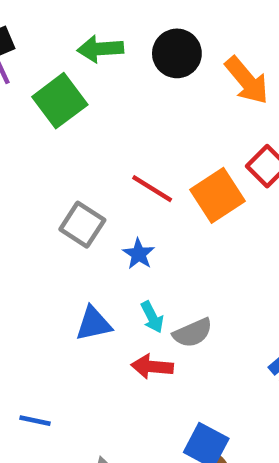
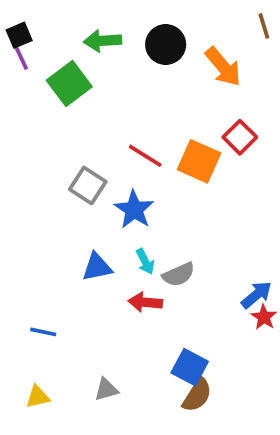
orange square: (217, 195) -> (199, 161), turned -33
blue star: (139, 254) -> (134, 210), size x1.5
blue line: (35, 421) -> (43, 332), moved

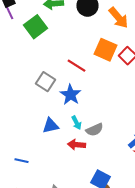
orange square: (199, 161) -> (106, 50), moved

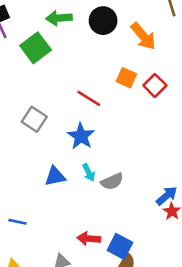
orange square: (106, 50) -> (126, 78), size x0.7
gray square: (46, 82) -> (34, 119), moved
red arrow: (76, 145) -> (89, 239), moved

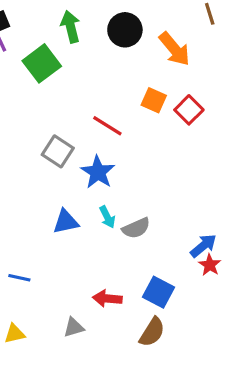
green arrow: (59, 18) -> (71, 27), turned 80
gray square: (34, 119) -> (58, 151), moved
blue square: (120, 246) -> (159, 292), moved

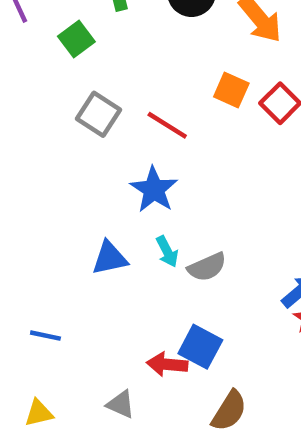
green square: (42, 63) -> (76, 39), size x0.7
gray square: (58, 151) -> (99, 114), moved
blue square: (159, 292) -> (200, 347), moved
gray triangle: (74, 327) -> (121, 404), turned 40

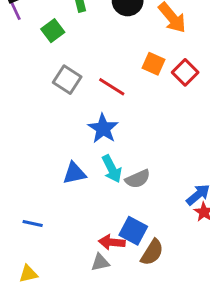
cyan arrow: (167, 251) -> (112, 169), size x1.4
gray triangle: (121, 404) -> (100, 262), moved, turned -36
brown semicircle: (229, 411) -> (152, 252), moved

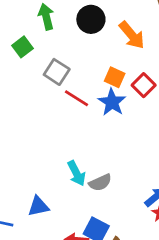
gray square: (67, 80) -> (57, 72), moved
blue star: (103, 129) -> (112, 102), moved
blue triangle: (74, 173) -> (38, 206), moved

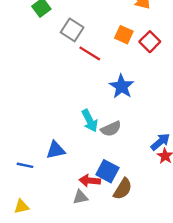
blue star: (112, 102) -> (122, 86), moved

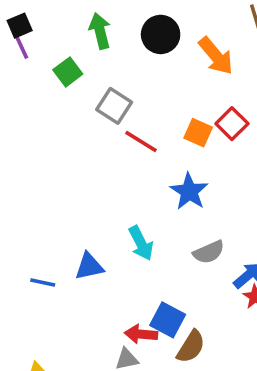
orange square: (124, 35) -> (198, 133), moved
gray semicircle: (111, 129) -> (209, 252), moved
blue triangle: (56, 150) -> (89, 266), moved
blue line: (25, 165) -> (43, 282), moved

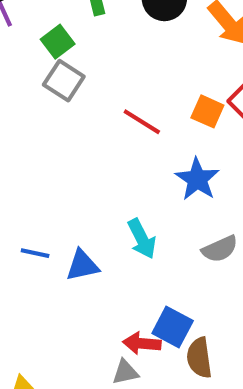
gray square: (114, 106) -> (64, 81), moved
blue line: (43, 282) -> (35, 253), moved
brown semicircle: (191, 347) -> (199, 358), turned 140

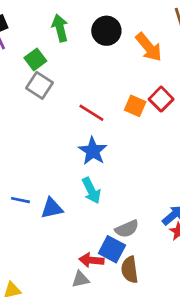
blue star: (197, 179) -> (93, 151), moved
gray semicircle: (220, 249) -> (127, 229), moved

